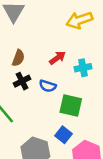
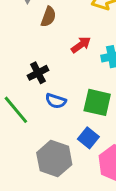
brown semicircle: (18, 58) -> (48, 17), moved
blue semicircle: (48, 86) -> (56, 101), moved

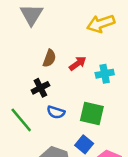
brown semicircle: (48, 17) -> (49, 58), moved

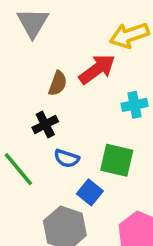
red arrow: (78, 63) -> (97, 69), moved, size x1.5
blue square: (84, 144) -> (90, 192), moved

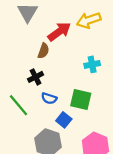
red arrow: (97, 69) -> (59, 32), moved

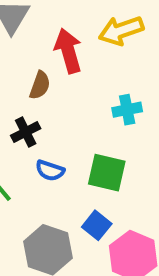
red arrow: (59, 32) -> (68, 51), turned -70
blue square: (64, 120) -> (97, 225), moved

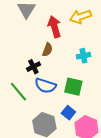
brown semicircle: (40, 85) -> (47, 50), moved
blue semicircle: (50, 171) -> (45, 86), size x1.5

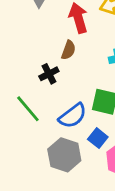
blue semicircle: (45, 86) -> (73, 116), moved, turned -55

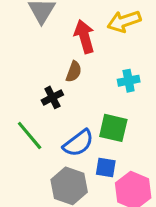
blue square: (98, 138) -> (106, 168), turned -30

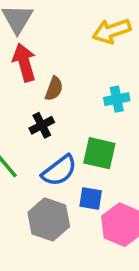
red arrow: (84, 37) -> (24, 62), moved
black cross: (52, 97) -> (42, 125), moved

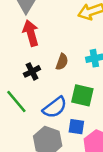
brown semicircle: (54, 89) -> (62, 62), moved
black cross: (42, 125) -> (32, 71), moved

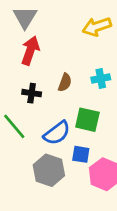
red arrow: (31, 33) -> (30, 51), turned 35
black cross: (32, 71) -> (32, 93), turned 35

